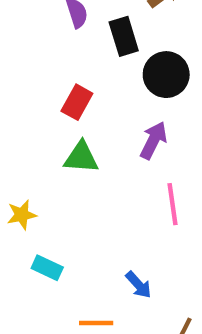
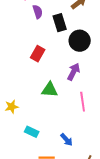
green triangle: (81, 157) -> (50, 90), moved
cyan rectangle: (47, 268) -> (32, 132), moved

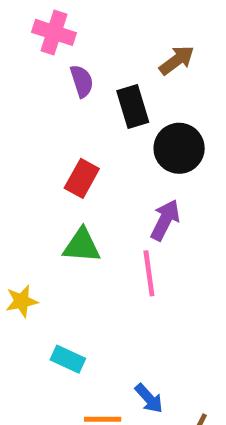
green triangle: (50, 90) -> (82, 246), moved
pink line: (83, 102) -> (149, 273), moved
blue arrow: (67, 140) -> (149, 398), moved

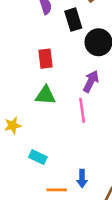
red rectangle: (82, 178) -> (45, 59), turned -36
blue arrow: (149, 398) -> (82, 178), turned 42

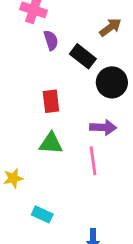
black rectangle: (73, 20) -> (83, 56), turned -35
purple arrow: (91, 81) -> (103, 127), turned 65

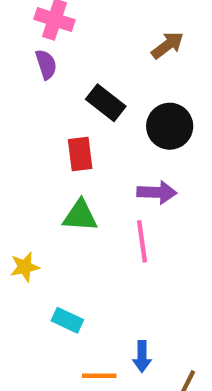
purple semicircle: (51, 40) -> (46, 64), moved
black rectangle: (83, 56) -> (106, 103), moved

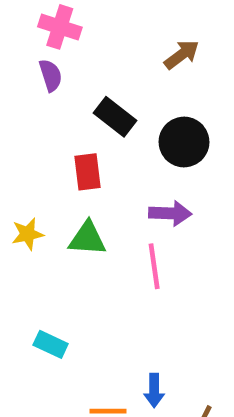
yellow star: (25, 267) -> (28, 234), moved
cyan rectangle: (67, 320) -> (51, 344), moved

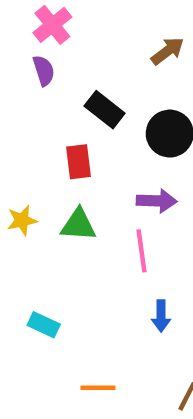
pink cross: (60, 27) -> (52, 25), turned 33
blue arrow: (154, 390) -> (161, 316), moved

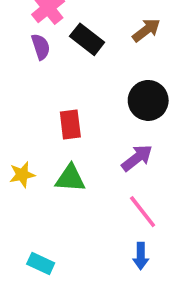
black rectangle: (105, 110) -> (87, 39), moved
purple arrow: (157, 201) -> (137, 158), turned -40
pink line: (141, 251) -> (143, 212), moved, turned -30

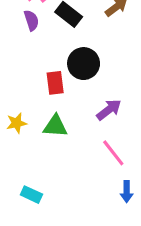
black circle: (148, 100) -> (84, 64), moved
blue arrow: (141, 256) -> (127, 192), moved

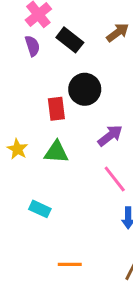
yellow star: (17, 123) -> (17, 149), turned -30
cyan rectangle: (31, 195) -> (40, 209), moved

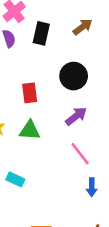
black rectangle: (70, 40) -> (41, 33), turned 65
black circle: (85, 89) -> (74, 76), moved

